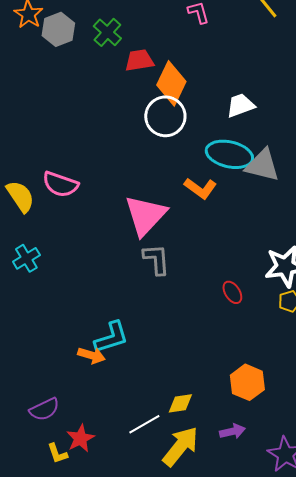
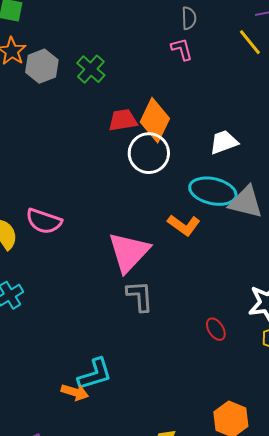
red trapezoid: (139, 60) -> (123, 120), moved

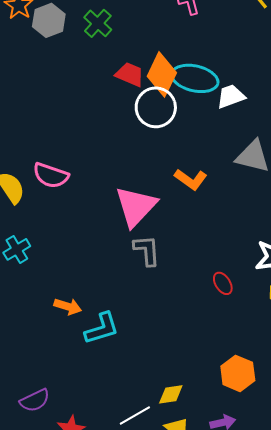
red trapezoid: (123, 120) -> (130, 74), turned 32
cyan ellipse: (213, 191) -> (195, 78), moved
orange arrow: (75, 392) -> (68, 306), moved

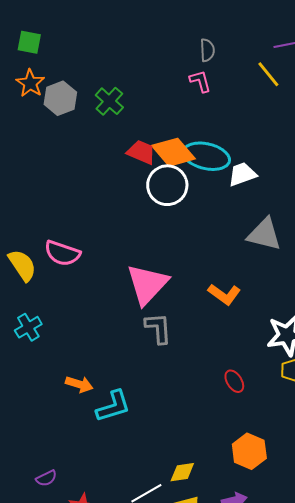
orange diamond: (162, 74) -> (173, 152), turned -66
orange L-shape: (191, 179) -> (224, 294), moved
red ellipse: (223, 283) -> (234, 381), moved
purple semicircle: (35, 400) -> (46, 478), size x0.7

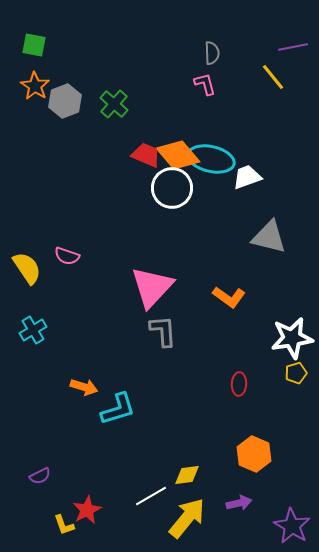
pink semicircle: (62, 253) -> (67, 256), size x0.7
red ellipse: (234, 381) -> (239, 384), turned 35
purple semicircle: (46, 478) -> (40, 476), moved

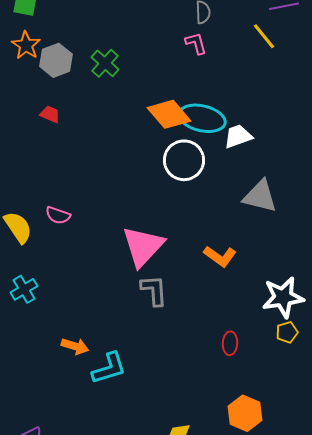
red trapezoid: (146, 155) -> (50, 114), moved, size x0.7
white circle: (172, 188) -> (184, 160), moved

